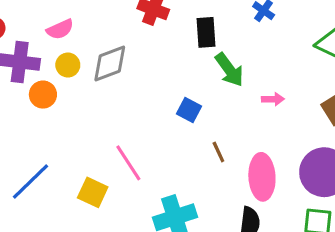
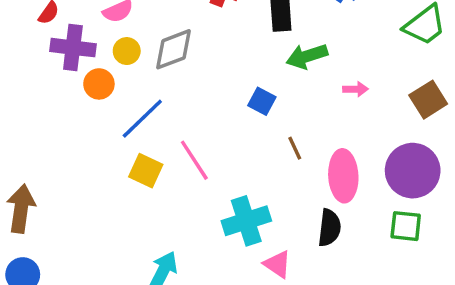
green arrow: (229, 70) -> (307, 56), turned 108
blue line: (31, 182) -> (142, 119), moved
yellow square: (93, 192) -> (146, 171), moved

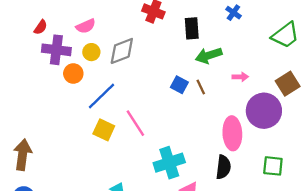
brown line: (295, 148) -> (201, 87), moved
purple circle: (413, 171) -> (264, 111), moved

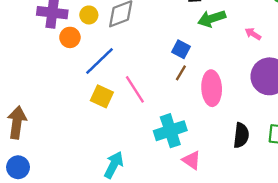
pink arrow: (240, 77) -> (253, 34), moved, turned -147
brown line: (201, 87) -> (181, 73), moved, turned 56
pink ellipse: (232, 133) -> (212, 88), moved
black semicircle: (223, 167) -> (241, 135), moved

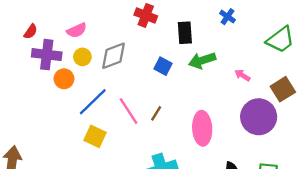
blue square: (181, 49) -> (163, 66), moved
brown line: (181, 73) -> (156, 113), moved
pink line: (135, 89) -> (128, 111), moved

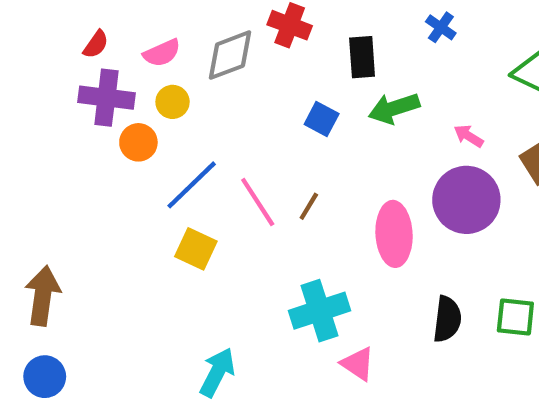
red semicircle: (31, 32) -> (96, 44), moved
gray diamond: (114, 56) -> (230, 55), moved
purple circle: (259, 117) -> (466, 200), moved

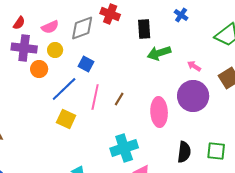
blue square: (322, 119) -> (86, 64), moved
pink line: (258, 202) -> (95, 97), turned 45

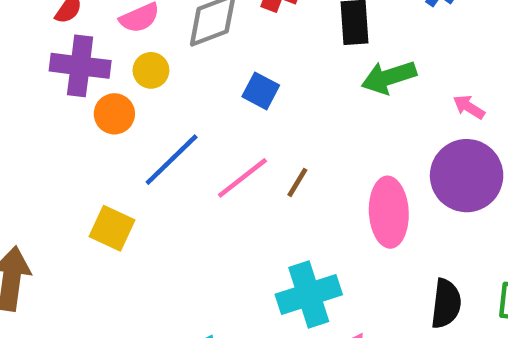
blue square: (86, 64) -> (261, 91), moved
pink line: (95, 97) -> (242, 178), turned 40
yellow square: (66, 119) -> (112, 228), moved

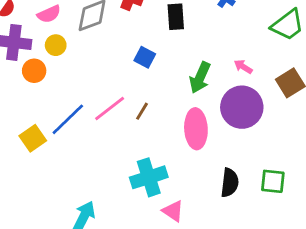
green arrow: (389, 77) -> (200, 77), moved, turned -48
blue square: (261, 91) -> (145, 57), moved
blue line: (172, 160) -> (68, 119), moved
yellow square: (112, 228) -> (33, 138), turned 30

